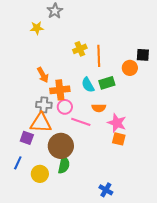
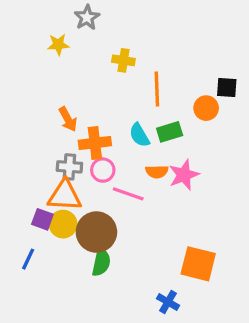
yellow cross: (80, 49) -> (123, 60), moved, turned 32
pink star: (117, 123) -> (184, 175), moved, turned 30
orange square: (119, 139) -> (198, 264), moved, size x1.6
yellow circle: (40, 174) -> (63, 224), moved

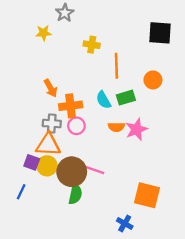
black square: (227, 87) -> (160, 33), moved, size x1.5
pink line: (128, 194) -> (93, 169), moved

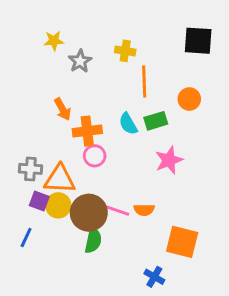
gray star: (65, 13) -> (80, 61), moved
yellow cross: (92, 45) -> (125, 51), moved
gray cross: (52, 123) -> (30, 169), moved
orange semicircle: (116, 127) -> (144, 210), moved

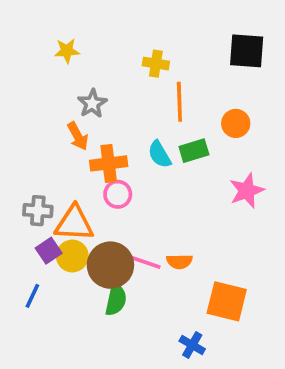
gray star: (80, 61) -> (92, 103), moved
pink star: (169, 160) -> (247, 191), moved
purple square: (39, 201) -> (49, 251), turned 36

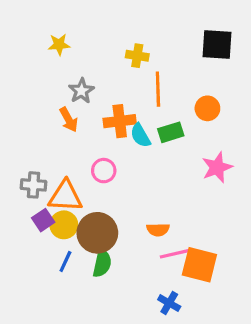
orange cross: (109, 163) -> (120, 121), moved
pink line: (143, 261) -> (176, 254), moved, turned -32
blue line: (32, 296) -> (65, 262), moved

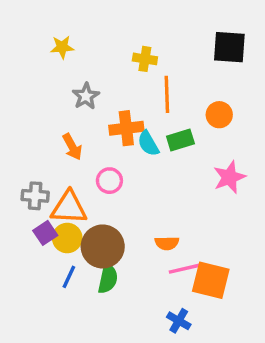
orange arrow: (69, 120) -> (72, 147), moved

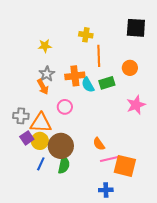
yellow star: (62, 47) -> (45, 46), moved
gray star: (86, 96) -> (47, 74), moved
orange semicircle: (167, 243) -> (99, 144), turned 56
blue cross: (179, 321) -> (106, 190), turned -32

